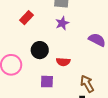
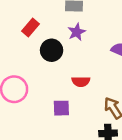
black circle: (40, 50) -> (52, 50), moved

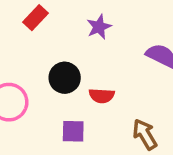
black circle: (52, 50) -> (65, 78), moved

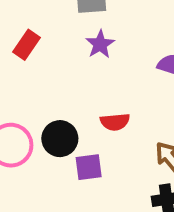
black circle: (65, 78) -> (60, 139), moved

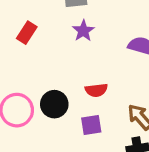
purple square: (89, 167) -> (91, 125), moved

